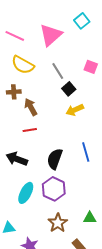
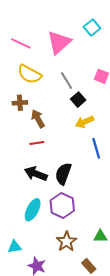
blue line: (86, 152) -> (96, 148), moved
black arrow: (17, 159) -> (36, 174), moved

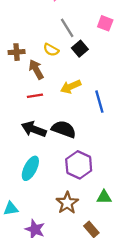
yellow semicircle: (29, 74) -> (51, 50), moved, size x0.6
yellow arrow: (85, 122) -> (71, 87), moved
black semicircle: (63, 174) -> (64, 129), turned 90
purple hexagon: (62, 206) -> (79, 165), moved

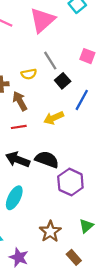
yellow semicircle: (51, 50) -> (29, 74), moved, turned -40
blue line: (99, 102) -> (82, 100), moved, turned 45
purple hexagon: (79, 165) -> (70, 182), moved
green triangle: (104, 197) -> (86, 226), turned -40

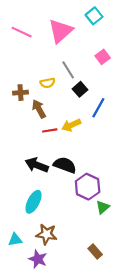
pink square: (87, 56) -> (103, 57), moved, turned 32
red line: (19, 127) -> (50, 130), moved
green triangle: (86, 226) -> (103, 207), moved
brown star: (50, 232) -> (46, 234), moved, turned -30
brown rectangle: (74, 257) -> (95, 252), moved

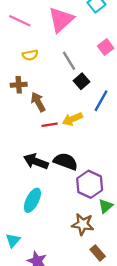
yellow semicircle: (48, 83) -> (30, 55), moved
brown star: (46, 234) -> (83, 224), moved
cyan triangle: (15, 240) -> (13, 240), turned -40

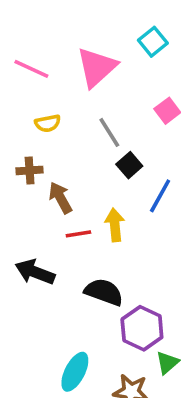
yellow arrow: (72, 119) -> (115, 225), turned 108
black arrow: (36, 161) -> (35, 272), moved
cyan ellipse: (32, 200) -> (75, 372), moved

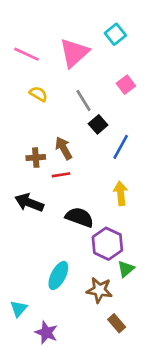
yellow semicircle: (48, 123) -> (38, 94), turned -138
brown cross: (30, 170) -> (36, 158), moved
brown arrow: (60, 198) -> (64, 148), moved
yellow arrow: (115, 225) -> (121, 193), moved

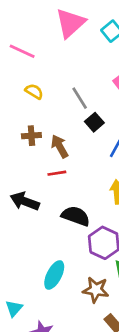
pink triangle: (74, 53) -> (70, 23), moved
brown cross: (36, 158) -> (31, 136), moved

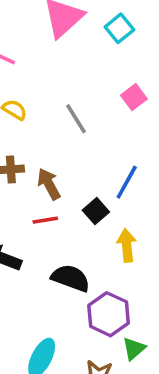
black square: (94, 122) -> (96, 211), moved

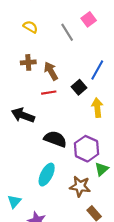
pink square: (134, 97) -> (89, 19), moved
black semicircle: (71, 278) -> (55, 139), moved

